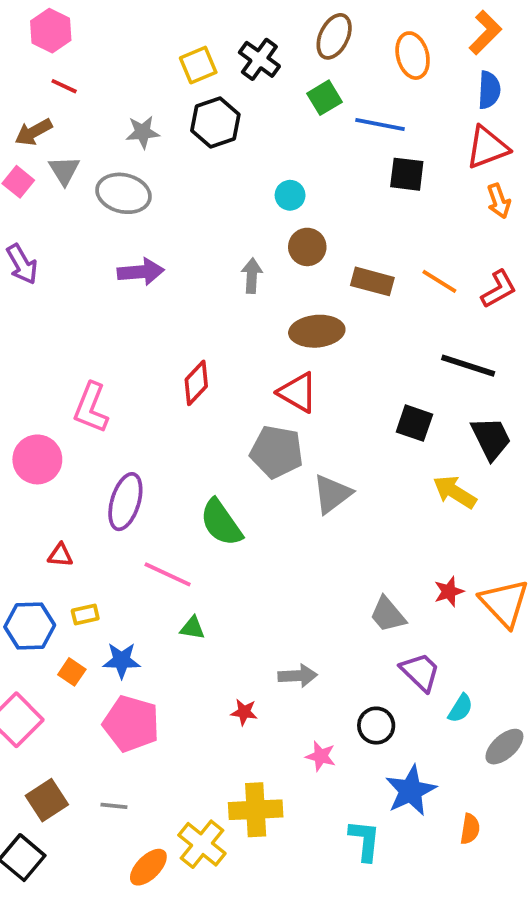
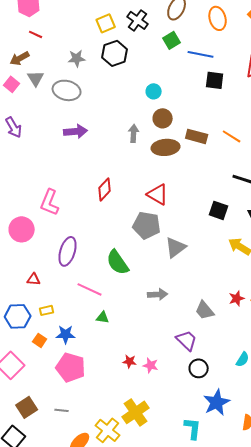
brown ellipse: (317, 331) -> (166, 147), moved
purple trapezoid: (420, 672) -> (187, 340), moved
gray arrow: (298, 676) -> (158, 294), moved
pink star: (321, 756) -> (151, 365), moved
yellow cross: (256, 810) -> (136, 412), turned -32

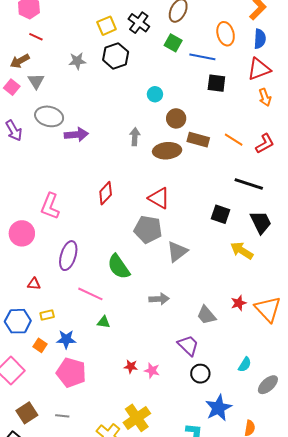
orange ellipse: (218, 18) -> (226, 34), moved
green square: (172, 40) -> (173, 43), turned -30
gray ellipse: (67, 90) -> (49, 116), moved
brown circle: (163, 118) -> (176, 118), moved

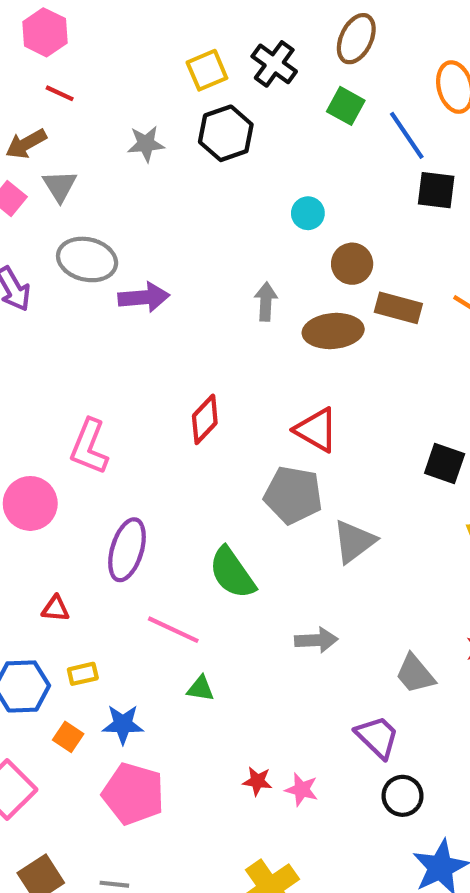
blue line: (202, 57) -> (407, 135), turned 45

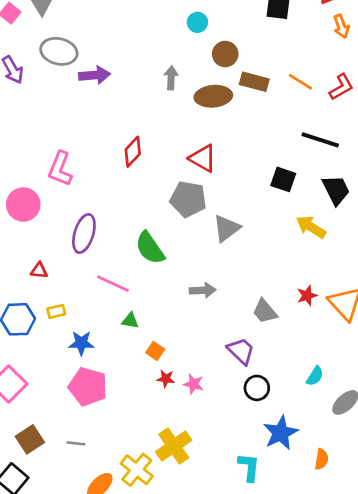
orange square: (68, 737) -> (155, 351), moved

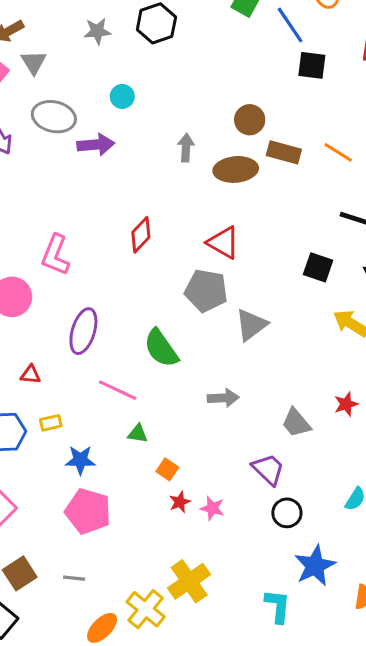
cyan circle: (197, 22) -> (122, 96), moved
red star: (166, 379) -> (180, 502), turned -30

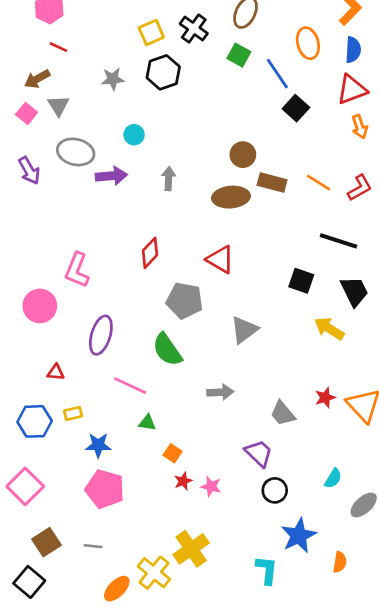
black square: (312, 65) -> (296, 108), turned 35
gray arrow: (186, 148) -> (169, 179), moved
gray pentagon: (206, 291) -> (184, 301), moved

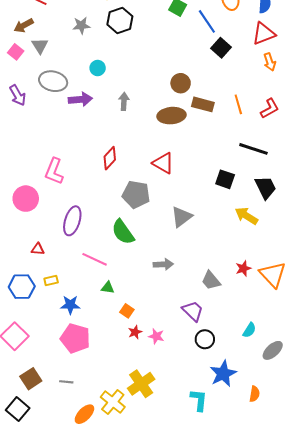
orange line: (319, 182) -> (238, 104), turned 42

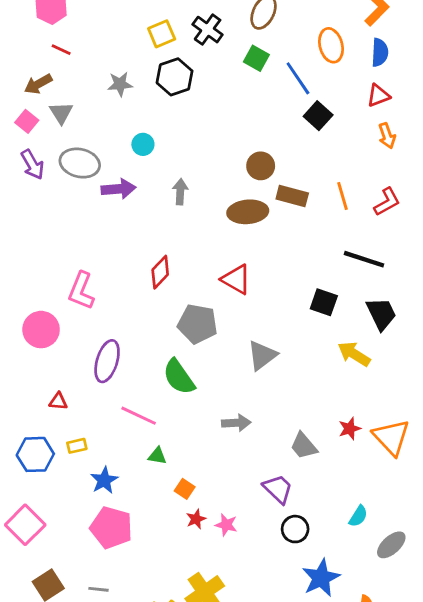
red triangle: (264, 34) -> (378, 96), size x0.7
purple arrow: (18, 95) -> (32, 164), moved
blue star: (70, 305) -> (104, 480), turned -30

